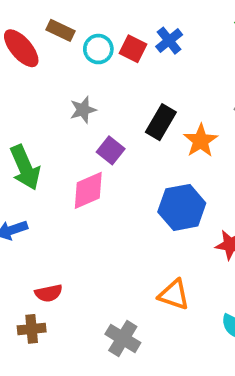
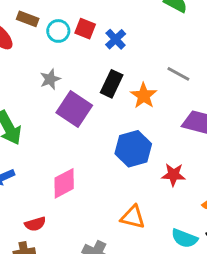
blue cross: (169, 41) -> (116, 39), moved
purple square: (111, 150) -> (74, 109), size x1.6
pink diamond: (88, 190) -> (64, 183), moved

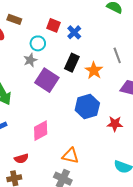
cyan circle: (58, 31) -> (38, 43), moved
gray line: (178, 74) -> (117, 55), turned 42
orange triangle: (133, 217) -> (70, 156), moved

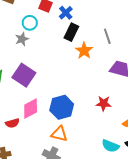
black rectangle: (72, 63) -> (71, 32), moved
purple square: (47, 80) -> (24, 75), moved
blue hexagon: (87, 107) -> (62, 107), moved
red semicircle: (21, 159) -> (12, 123), moved

